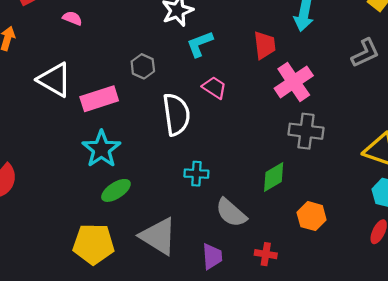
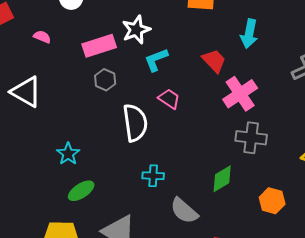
red trapezoid: (265, 45) -> (214, 61), turned -36
pink rectangle: (99, 99) -> (99, 46), moved
cyan star: (101, 149) -> (68, 154), size x0.7
orange hexagon: (312, 216) -> (272, 201), moved

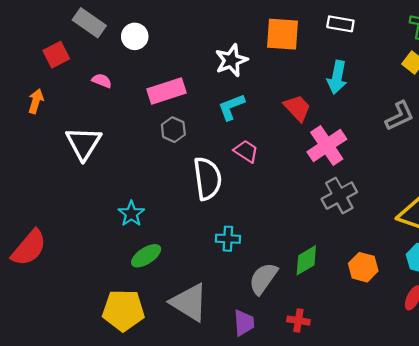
white star: (136, 30) -> (231, 60), moved
white triangle: (26, 92) -> (84, 143), turned 32
gray cross: (251, 138) -> (339, 196), turned -36
green diamond: (222, 179) -> (306, 260), moved
gray semicircle: (184, 211) -> (263, 278), turned 84

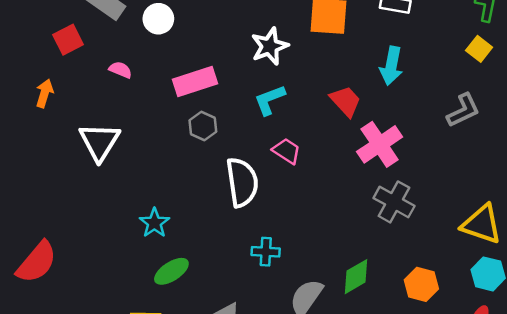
gray cross: (339, 196) -> (394, 202), turned -32

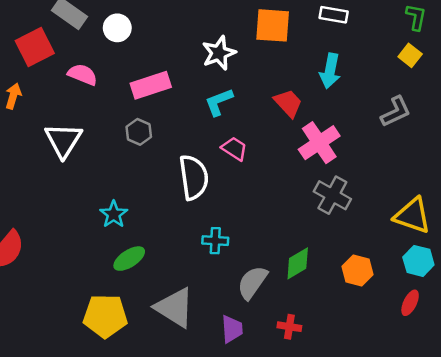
red square: (68, 40) -> (35, 47), size x1.4
pink semicircle: (120, 70) -> (83, 74), size x1.4
gray hexagon: (203, 126) -> (139, 132), moved

